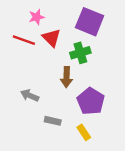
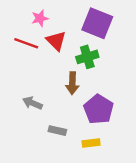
yellow rectangle: (84, 132) -> (91, 143), turned -63

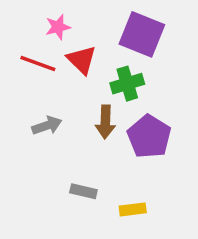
gray arrow: (32, 103) -> (47, 126), moved, turned 138
purple pentagon: (99, 109) -> (149, 136), moved

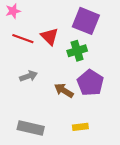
pink star: (58, 27) -> (13, 11), moved
brown arrow: (105, 122) -> (64, 91), moved, turned 120
gray rectangle: (83, 191) -> (31, 128), moved, size x1.6

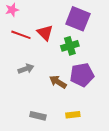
purple pentagon: (90, 83) -> (82, 75), turned 30
gray rectangle: (31, 128) -> (38, 116), moved, size x0.7

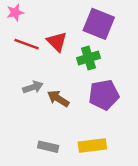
brown arrow: (58, 82) -> (58, 99), moved
yellow rectangle: (73, 115) -> (92, 145), size x1.5

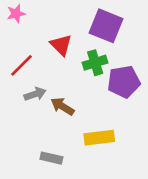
red line: (27, 44) -> (21, 65), moved, turned -65
purple pentagon: (104, 95) -> (124, 82), moved
yellow rectangle: (92, 145) -> (99, 138), moved

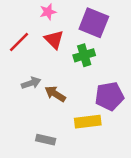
pink star: (16, 14) -> (48, 12), moved
red line: (21, 65) -> (19, 42), moved
purple pentagon: (124, 82) -> (109, 96), moved

